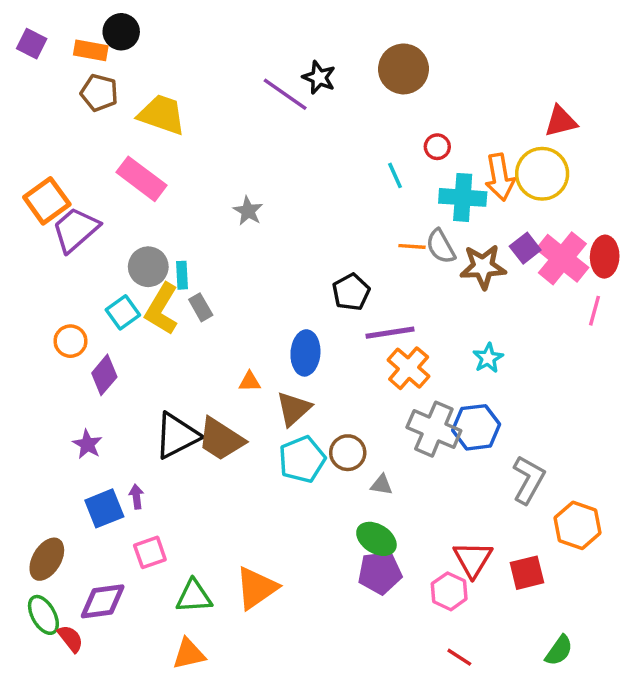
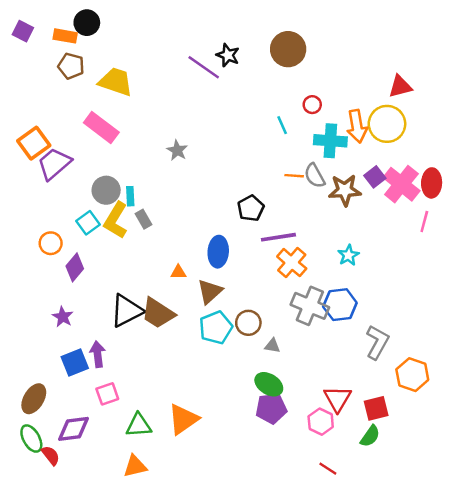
purple arrow: (136, 497) -> (98, 354), size x1.5
green semicircle: (559, 650) -> (370, 436), moved

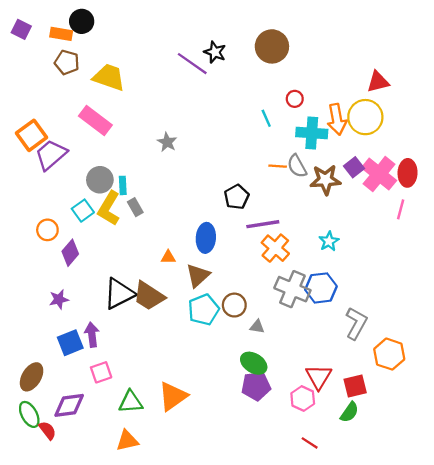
purple star: (63, 317) -> (59, 299), turned 30

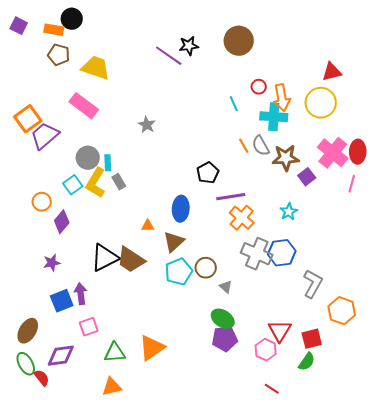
black star: (215, 52) -> (189, 46), turned -30
orange arrow: (337, 119) -> (282, 98), moved
orange line: (278, 166) -> (244, 146), turned 56
purple square: (354, 167) -> (307, 177), moved
gray triangle: (257, 327) -> (226, 287), turned 32

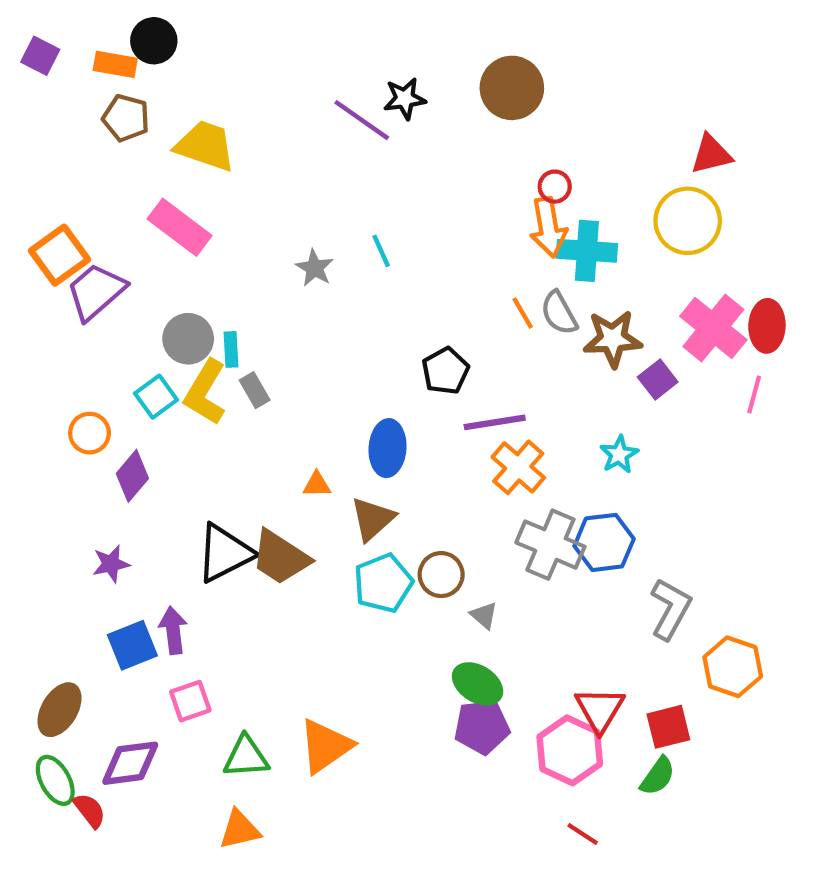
orange arrow: (282, 98) -> (548, 227), moved
cyan line: (234, 104) -> (381, 251), moved
pink hexagon: (266, 350) -> (570, 750), size x1.4

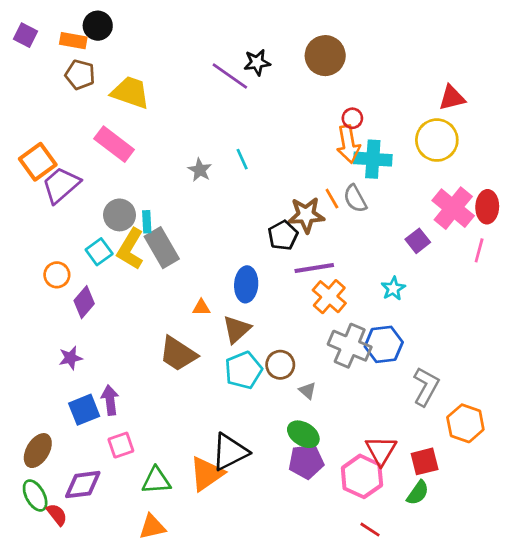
brown star: (613, 339) -> (306, 215), moved
gray rectangle: (255, 390) -> (162, 248), size x1.8
black triangle: (225, 553) -> (230, 452), moved

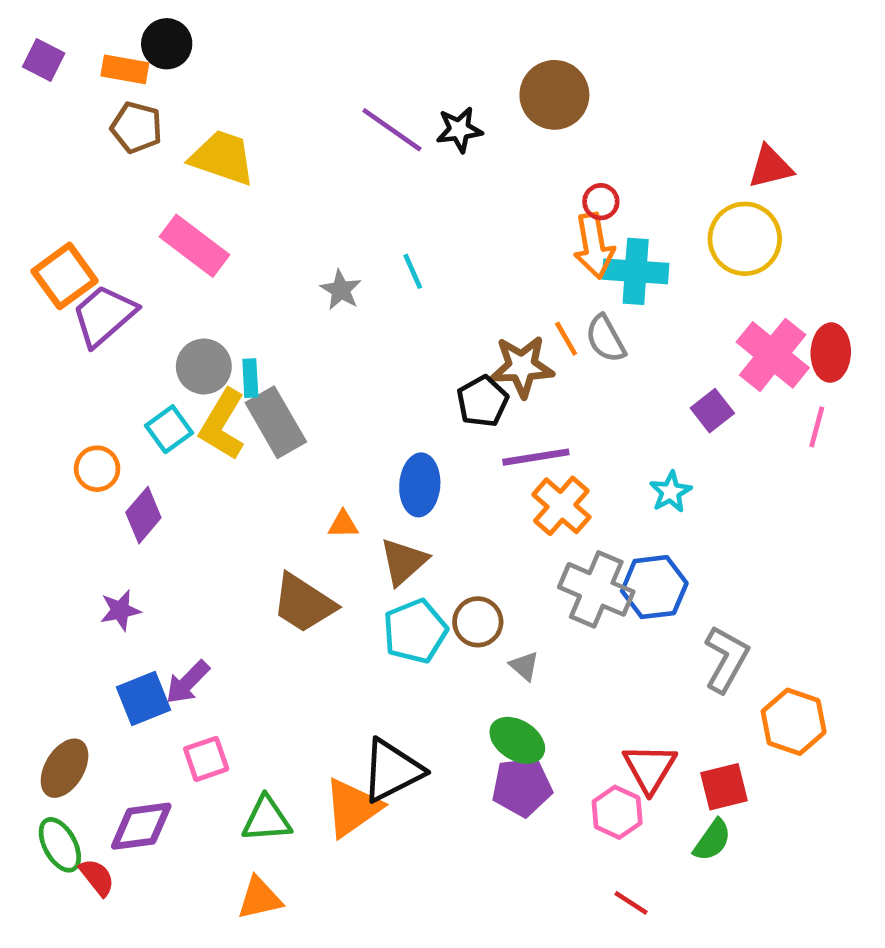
black star: (257, 62) -> (459, 130), moved
purple arrow: (110, 400) -> (188, 682), turned -128
pink hexagon: (362, 476) -> (617, 812), size x0.7

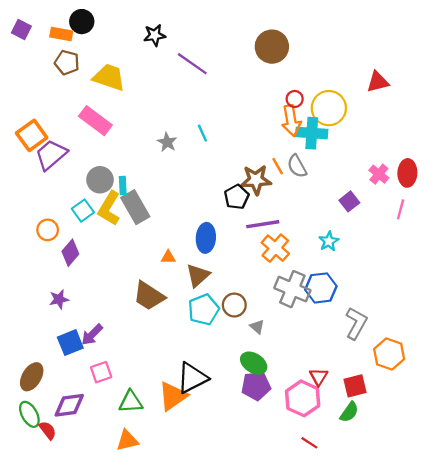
black star: (459, 130) -> (155, 35), moved
yellow circle: (745, 239) -> (329, 108), moved
pink cross: (773, 355) -> (379, 174), size x0.6
red triangle: (650, 768) -> (319, 377), size x0.7
pink hexagon: (617, 812) -> (303, 398), size x1.4

